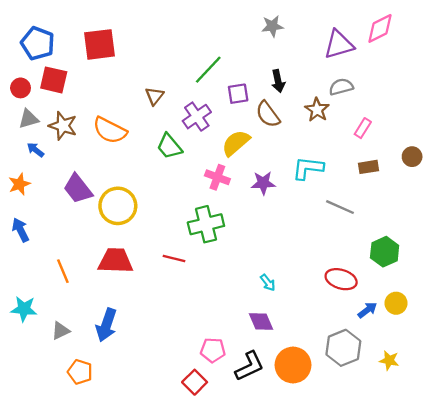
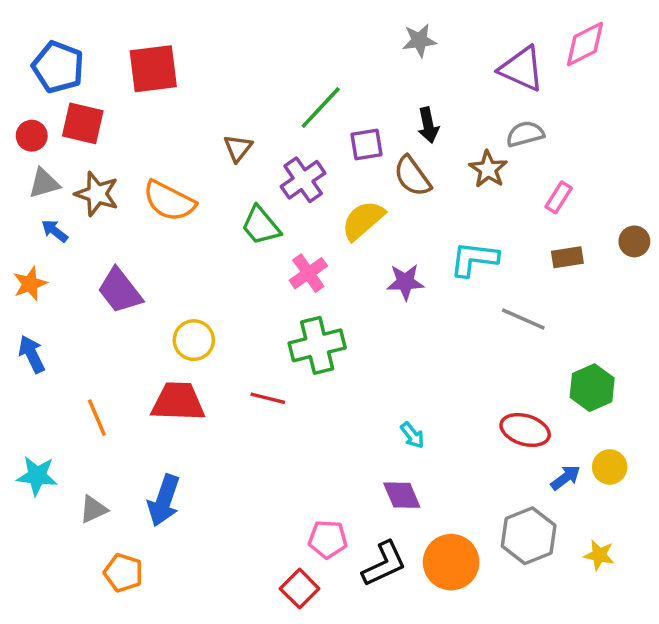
purple triangle: (339, 44) -> (522, 69), turned 40
pink cross: (217, 177) -> (308, 273), moved, turned 35
yellow circle: (118, 206) -> (194, 340), moved, size x0.7

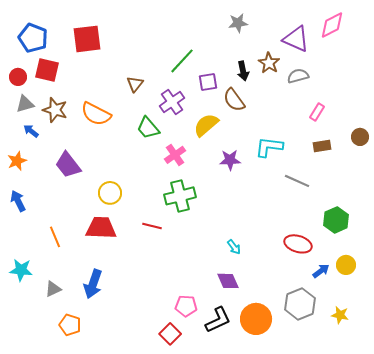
brown star: (488, 169) -> (269, 63), moved

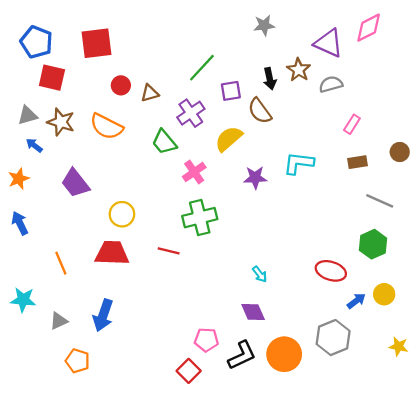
red circle: (18, 77) -> (121, 85), moved
brown triangle: (135, 84) -> (150, 93), turned 36
gray line: (297, 181) -> (380, 201), moved
yellow star: (340, 315) -> (399, 346), moved

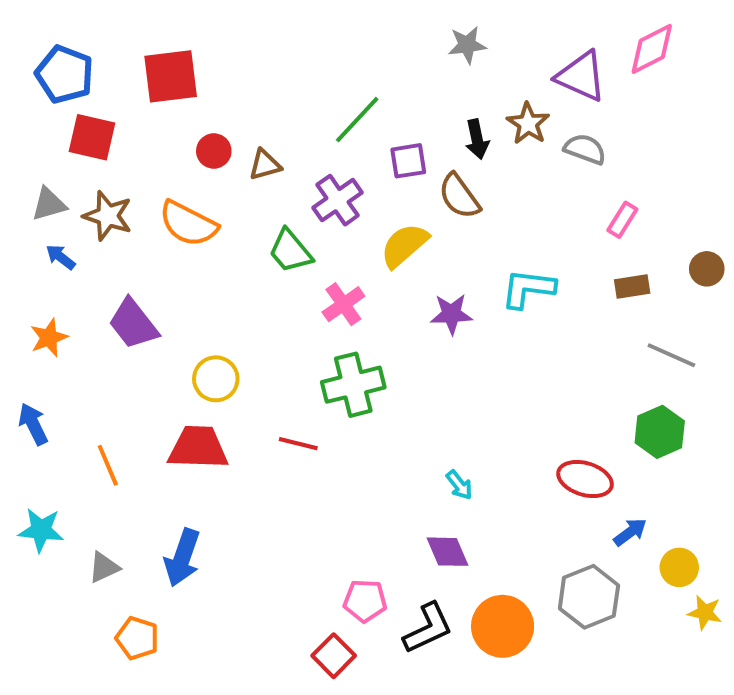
gray semicircle: (331, 84) -> (585, 149), turned 35
orange star: (19, 179) -> (49, 338), moved
blue arrow: (20, 223) -> (33, 424), moved
yellow circle: (384, 294) -> (679, 567), moved

